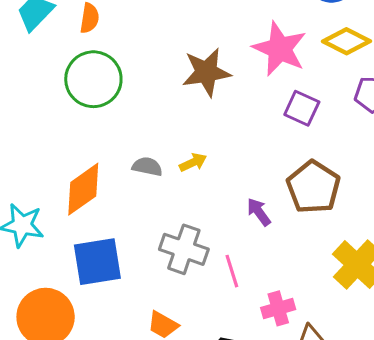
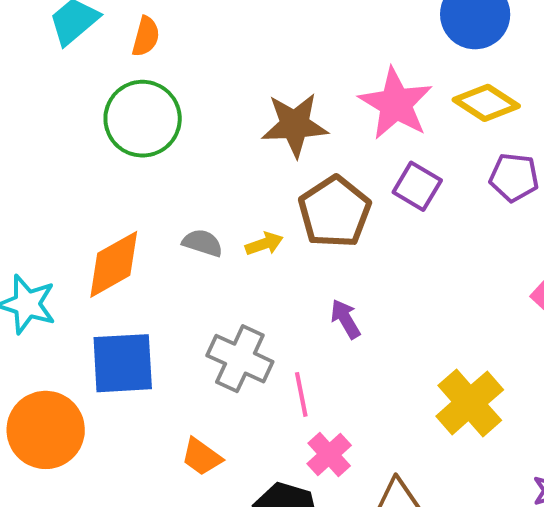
brown pentagon: (313, 187) -> (335, 212), moved
pink cross: (278, 308) -> (329, 454), moved, turned -32

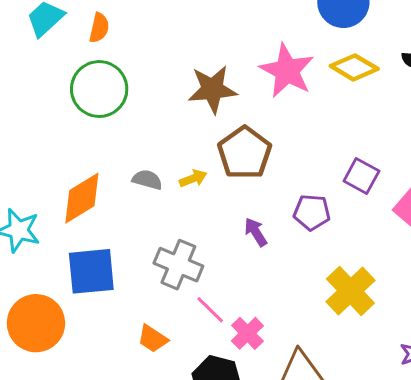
purple pentagon: (514, 177) -> (312, 212), moved
purple square: (417, 186) -> (361, 176), moved
pink line: (301, 394) -> (210, 310), moved, turned -32

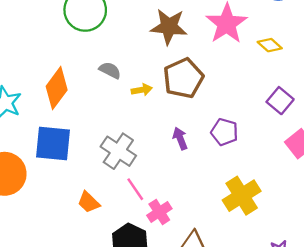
yellow diamond: (354, 67) -> (270, 45), moved, size x0.7
purple square: (361, 176) -> (280, 101), moved
gray semicircle: (147, 180) -> (110, 70), moved
orange diamond: (82, 198) -> (57, 88), turned -33

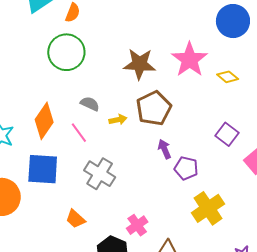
purple square: (280, 101) -> (227, 134), moved
purple pentagon: (224, 132) -> (186, 168), moved
purple arrow: (180, 138) -> (164, 149), moved
pink line: (135, 189) -> (79, 133), moved

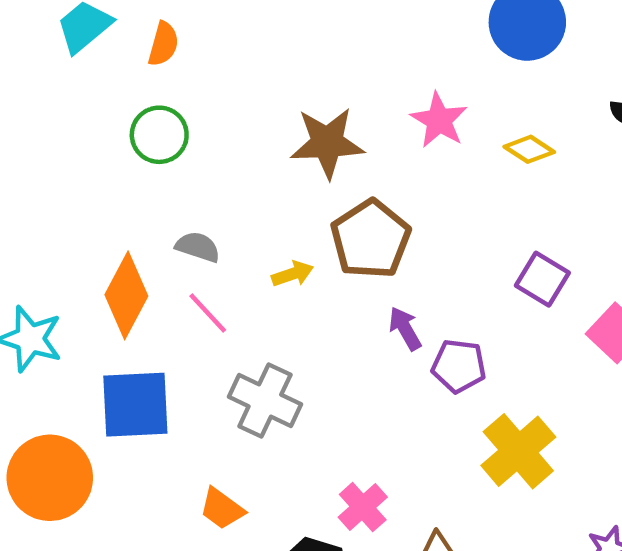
green circle: (66, 52) -> (159, 135), size x0.7
pink star: (190, 60) -> (439, 120), size x0.7
gray semicircle: (90, 104) -> (198, 247), moved

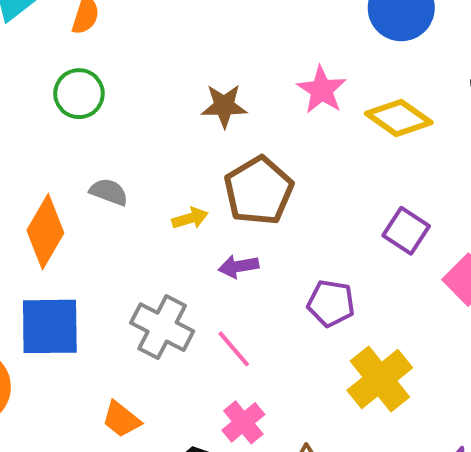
brown star: (327, 143) -> (224, 106), size x0.7
yellow diamond: (529, 149) -> (399, 118), size x1.5
pink line: (208, 313) -> (234, 349), moved
purple arrow: (405, 328) -> (239, 266), moved, turned -72

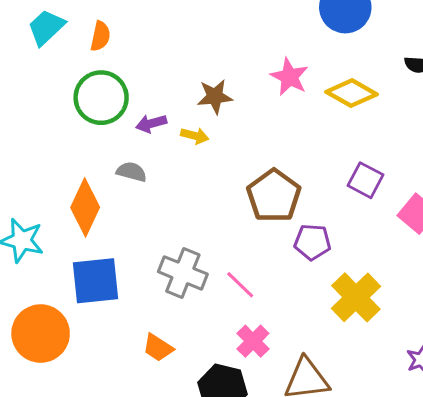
green circle: (79, 94) -> (101, 98), size x1.4
brown pentagon: (259, 191) -> (274, 196), moved
yellow arrow: (190, 218) -> (195, 136), moved, turned 36
purple arrow: (239, 266) -> (151, 123), moved

